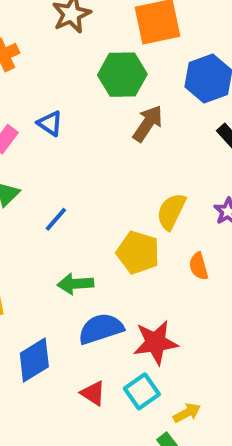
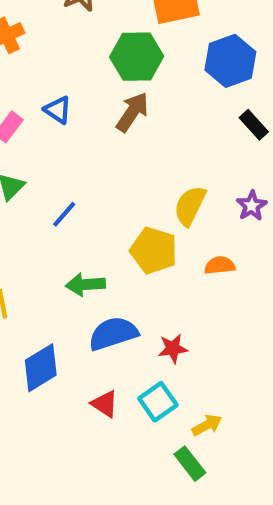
brown arrow: (148, 123) -> (132, 112), moved
orange semicircle: (199, 266) -> (220, 265), turned 100
red star: (156, 342) -> (173, 348), size x0.6

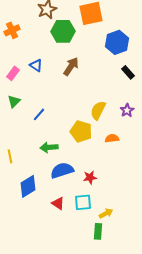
green hexagon: (137, 57) -> (63, 31), moved
cyan square: (158, 402) -> (83, 202), turned 30
green rectangle: (190, 464) -> (98, 231), turned 42

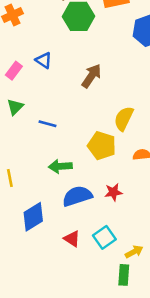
brown arrow: (71, 66) -> (91, 76), moved
blue line: (39, 114) -> (47, 124), turned 64
red star: (90, 177) -> (113, 192), moved
cyan square: (83, 202) -> (104, 237), turned -30

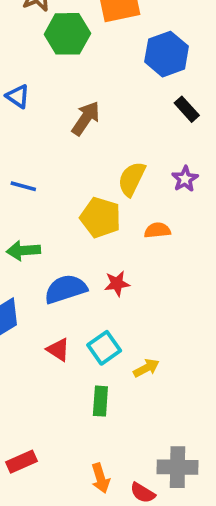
green arrow: (60, 166) -> (23, 251), moved
green rectangle: (124, 275) -> (100, 401), moved

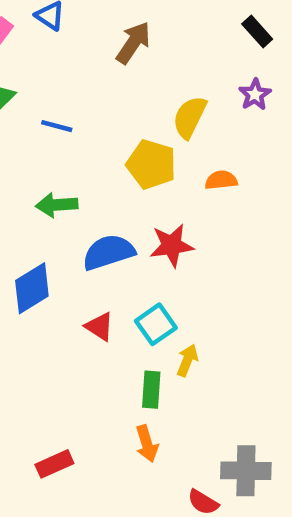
purple star: (185, 179) -> (255, 95), moved
red star: (117, 284) -> (172, 245), size x1.4
yellow arrow: (146, 368) -> (187, 360), moved, turned -40
orange arrow: (100, 478) -> (147, 444), moved

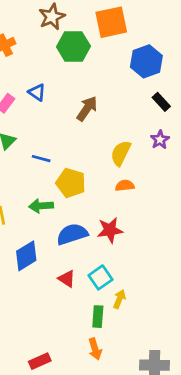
yellow pentagon: (151, 164) -> (71, 183), moved
orange semicircle: (221, 180) -> (125, 186), moved

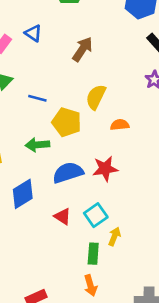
yellow semicircle: (121, 153) -> (96, 97), moved

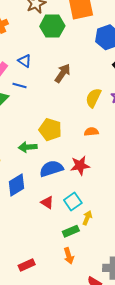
yellow semicircle: (96, 97) -> (93, 98), moved
blue line: (37, 98) -> (20, 86), moved
green rectangle: (93, 254) -> (71, 231), turned 63

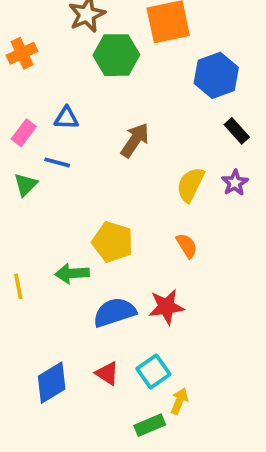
blue triangle: (25, 61) -> (66, 118), turned -32
orange semicircle: (91, 132) -> (187, 246), turned 64
blue diamond: (16, 185) -> (52, 383), moved

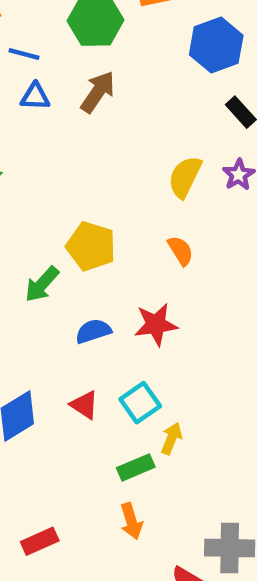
brown arrow: (135, 140) -> (98, 92), moved
blue line: (57, 162) -> (24, 54), moved
green arrow: (72, 273) -> (42, 284), turned -44
blue semicircle: (115, 312) -> (93, 331), size x0.7

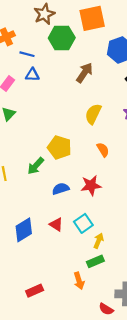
brown arrow: (98, 92) -> (84, 73), moved
yellow semicircle: (185, 177) -> (93, 114), moved
green rectangle: (136, 467) -> (95, 261), moved

